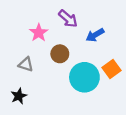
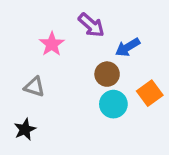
brown circle: (60, 54) -> (107, 74), moved
cyan circle: (84, 77) -> (113, 104), size x0.7

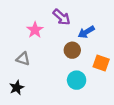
orange square: (150, 93) -> (101, 63), turned -35
cyan circle: (113, 104) -> (77, 80), moved

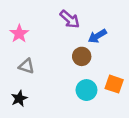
pink star: (35, 30) -> (19, 34), moved
orange square: (101, 63) -> (114, 84), moved

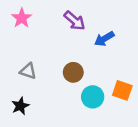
pink star: (19, 34) -> (22, 18), moved
brown circle: (82, 56) -> (73, 72), moved

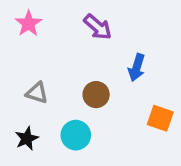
blue arrow: (104, 39) -> (137, 68), moved, turned -42
cyan circle: (93, 97) -> (76, 135), moved

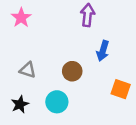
purple arrow: (98, 27) -> (87, 15), moved, turned -125

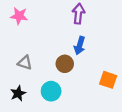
pink star: (21, 18) -> (19, 16), turned -30
blue arrow: (103, 51) -> (80, 46), moved

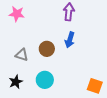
brown circle: (65, 64) -> (47, 49), moved
orange square: (108, 80) -> (95, 86), moved

